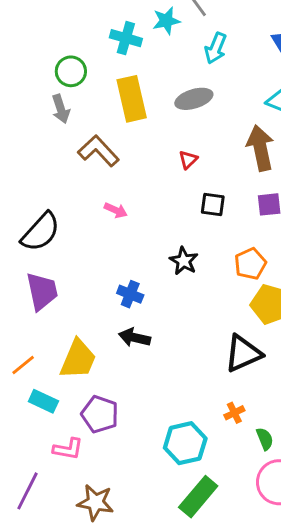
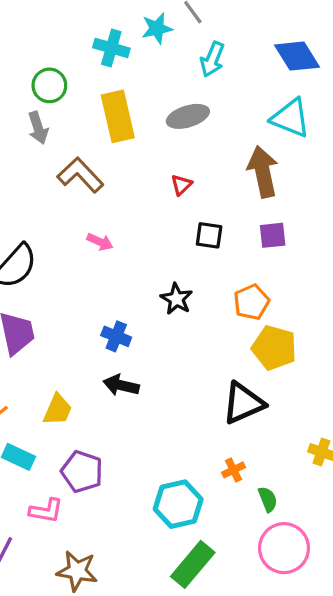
yellow trapezoid: (78, 359) -> (58, 410), size x0.7

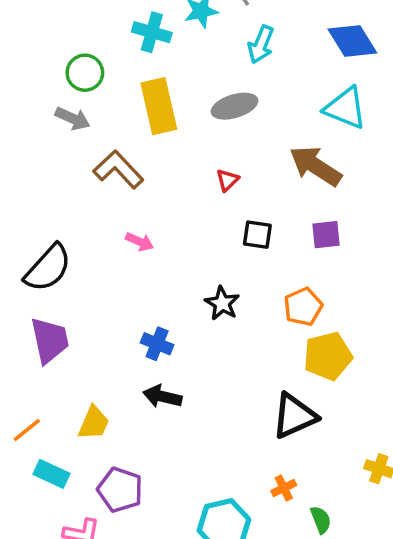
gray arrow: (38, 128) -> (73, 118), turned -48
brown arrow: (263, 172) -> (315, 166), turned -45
yellow pentagon: (274, 348) -> (328, 356), turned -30

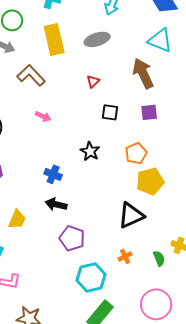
brown arrow: (315, 166) -> (143, 73), turned 32
purple pentagon: (120, 490) -> (72, 238), moved
green semicircle: (321, 520) -> (159, 258), moved

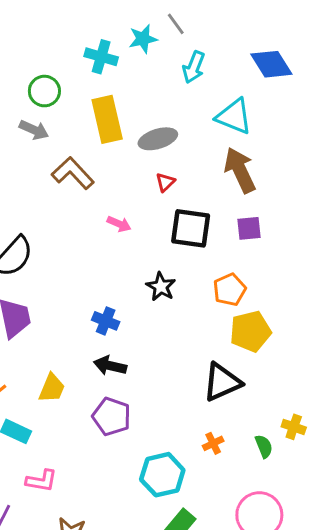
gray ellipse: (97, 39) -> (158, 139), moved
cyan triangle: (160, 40) -> (234, 116), moved
black square: (110, 112) -> (191, 228), size x1.6
pink arrow: (43, 116) -> (119, 224), moved
purple pentagon: (72, 238) -> (112, 416), moved

